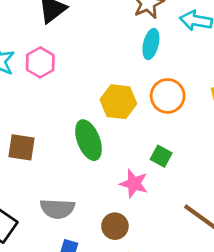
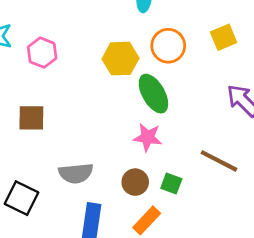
pink hexagon: (40, 62) -> (42, 53), moved
green ellipse: (88, 140) -> (153, 94), moved
green square: (161, 156) -> (171, 183), moved

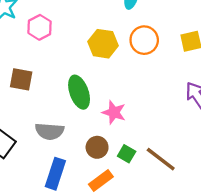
green ellipse: (153, 94) -> (79, 92), moved
brown line: (219, 161) -> (161, 159), moved

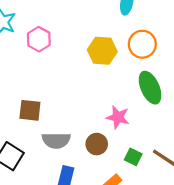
brown square: (21, 79) -> (30, 110), moved
green ellipse: (79, 92) -> (150, 88), moved
brown circle: (97, 147) -> (97, 144), moved

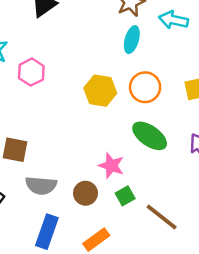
green ellipse: (150, 88) -> (150, 136), turned -36
green square: (133, 157) -> (125, 196), moved, turned 30

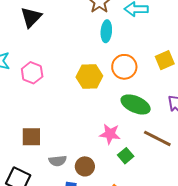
gray semicircle: (41, 185) -> (58, 161), size x0.7
brown circle: (85, 193) -> (85, 166), moved
brown line: (162, 217) -> (157, 138), moved

